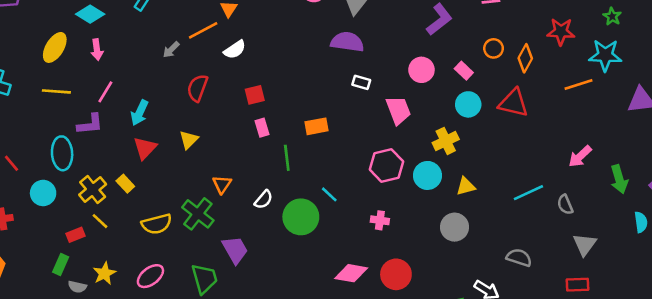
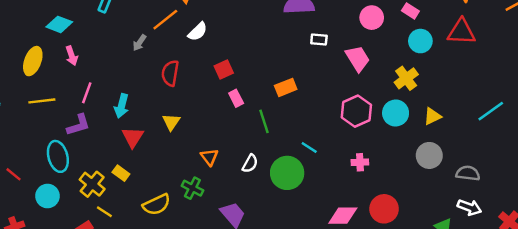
green cross: (198, 214) -> (192, 188), size x0.7
gray semicircle: (519, 258) -> (468, 173), moved

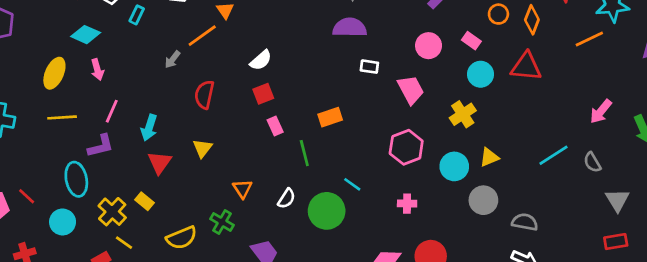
white semicircle: (198, 32) -> (261, 60), moved
cyan circle: (396, 113) -> (454, 166), moved

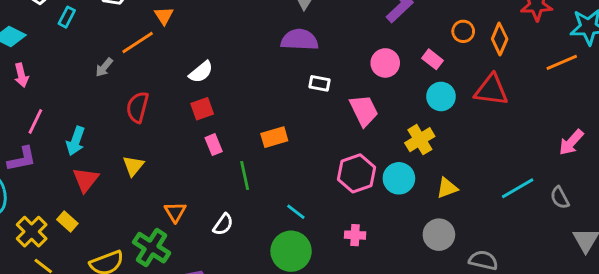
cyan circle: (454, 166) -> (399, 178), moved
green circle: (327, 211) -> (291, 251), moved
green cross: (222, 222) -> (151, 248), size x1.4

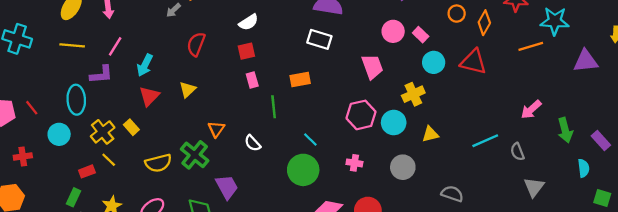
pink rectangle: (432, 59) -> (421, 35), moved
white rectangle: (320, 83) -> (319, 39), moved, size x1.5
white semicircle: (223, 224) -> (253, 143), turned 96
gray circle: (439, 235) -> (403, 167), moved

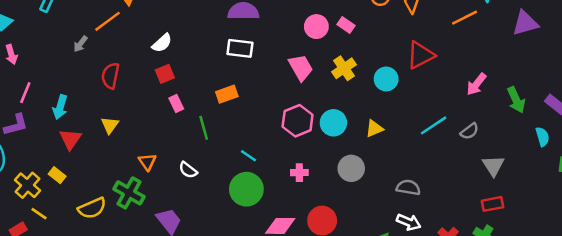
cyan circle: (434, 62) -> (386, 79), moved
red triangle: (473, 62) -> (420, 55), moved, turned -32
yellow cross: (413, 94) -> (344, 68), moved
gray semicircle: (517, 152) -> (469, 131), turned -96

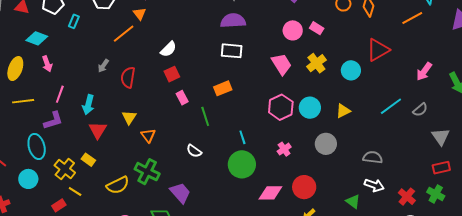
gray arrow: (80, 44) -> (103, 66), moved
cyan line: (248, 156) -> (242, 137), turned 40
orange triangle: (147, 162) -> (148, 135), moved
pink cross: (299, 173) -> (284, 149), turned -32

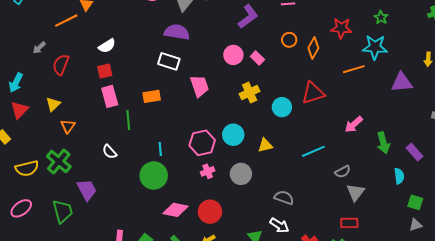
pink trapezoid: (281, 64) -> (199, 86), moved
pink rectangle: (182, 98) -> (110, 96), size x1.5
pink hexagon: (281, 107) -> (202, 143), moved
gray semicircle: (420, 110) -> (343, 172), moved
pink cross: (284, 149) -> (208, 171), moved

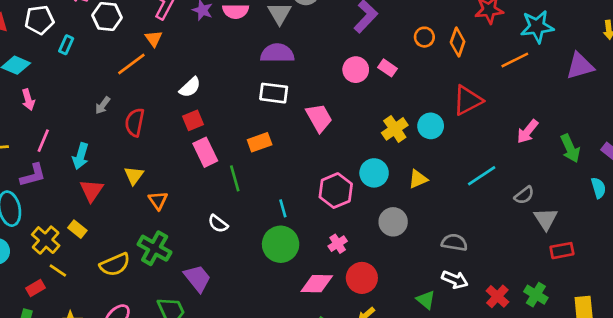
yellow cross: (250, 92) -> (395, 129), moved
pink cross: (208, 171) -> (338, 244), moved
red rectangle: (349, 223) -> (562, 251), moved

